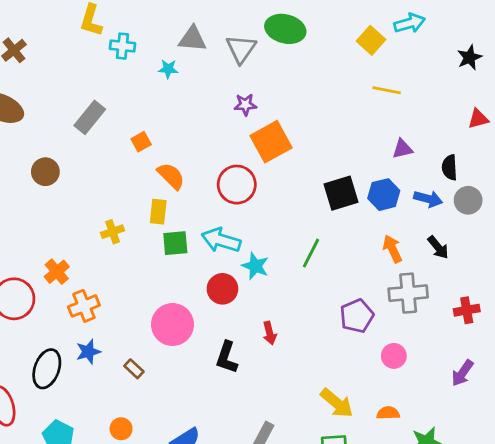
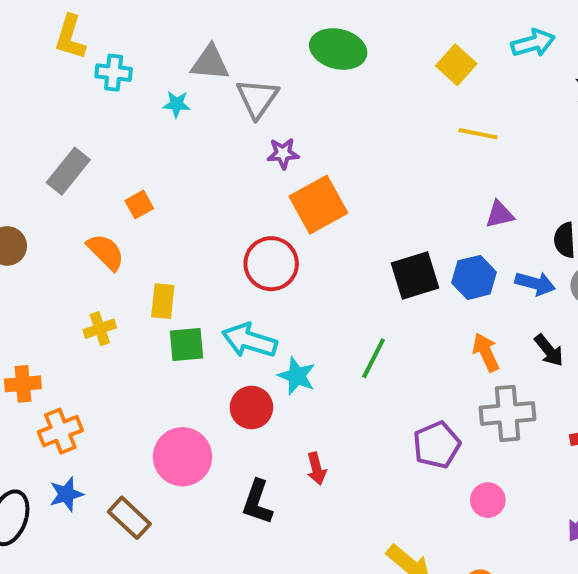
cyan arrow: (410, 23) -> (533, 43), moved
gray triangle: (241, 49) -> (257, 98), moved
orange semicircle: (171, 176) -> (106, 252), moved
orange cross: (57, 272) -> (23, 384), turned 35
brown rectangle: (134, 369) -> (129, 518), size x1.5

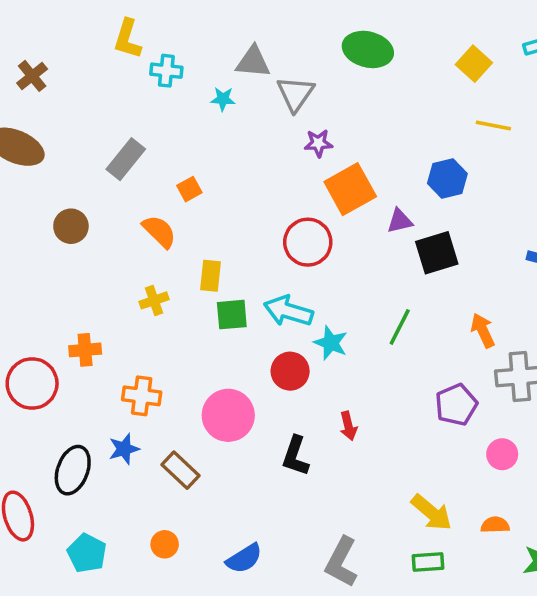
purple triangle: (500, 214) -> (400, 221), moved
blue hexagon: (474, 277) -> (447, 178), moved
orange arrow: (486, 352) -> (483, 330), moved
orange cross: (60, 431) -> (142, 396), moved, turned 30

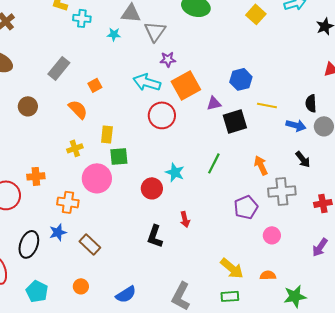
yellow line: (493, 125) -> (267, 105), moved
cyan arrow: (288, 311) -> (147, 82), moved
pink circle: (228, 415) -> (97, 178), moved

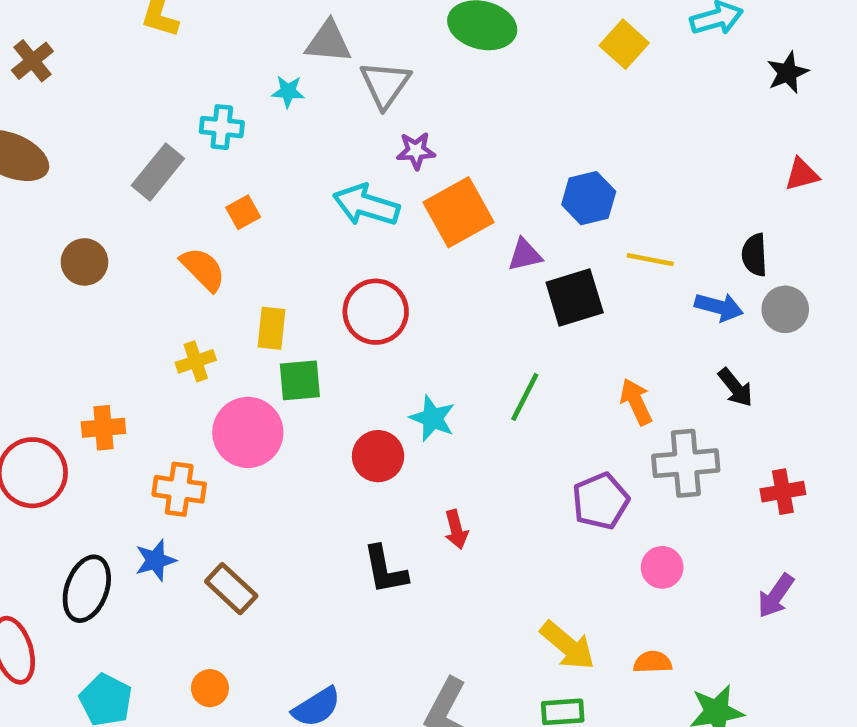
cyan cross: (82, 18) -> (222, 127), moved
red circle: (162, 115) -> (376, 312), moved
black L-shape: (155, 236) -> (385, 570), turned -30

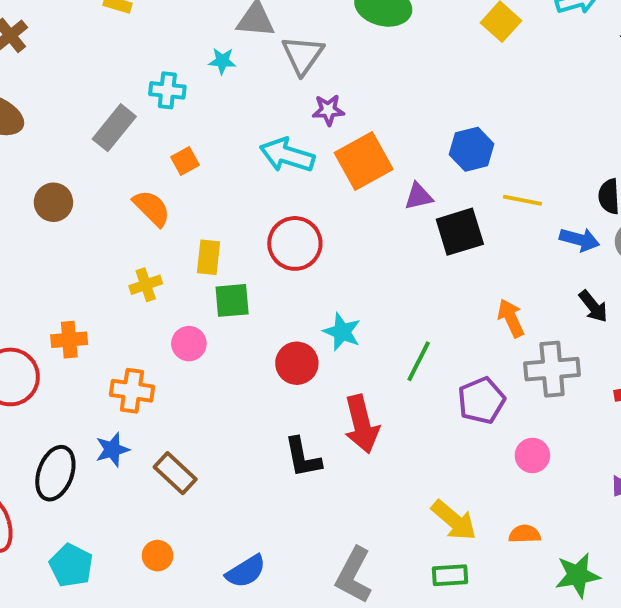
green line: (525, 397) -> (419, 361), moved
pink circle: (248, 432) -> (189, 344), size x0.6
red arrow: (456, 530) -> (362, 424), size x1.8

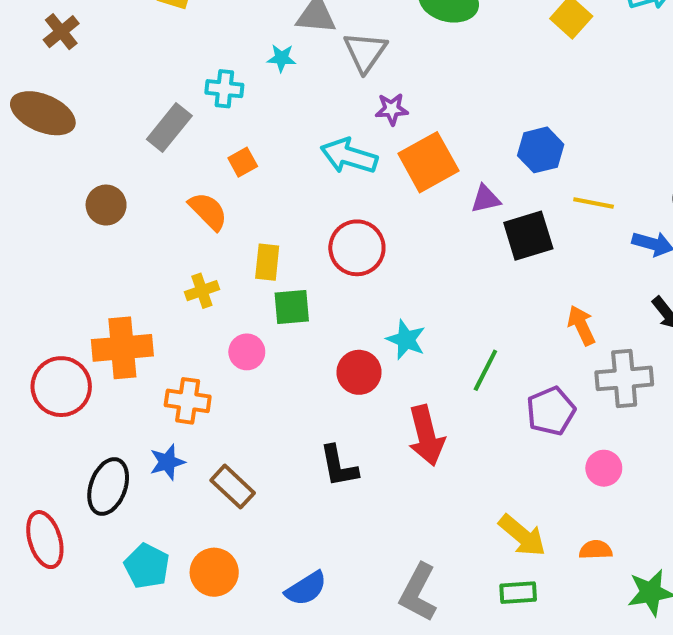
orange cross: (69, 340) -> (122, 348), size x1.6
black L-shape: (303, 457) -> (339, 466), moved
orange circle: (157, 556) -> (214, 572), size x1.5
cyan pentagon: (71, 565) -> (147, 566), moved

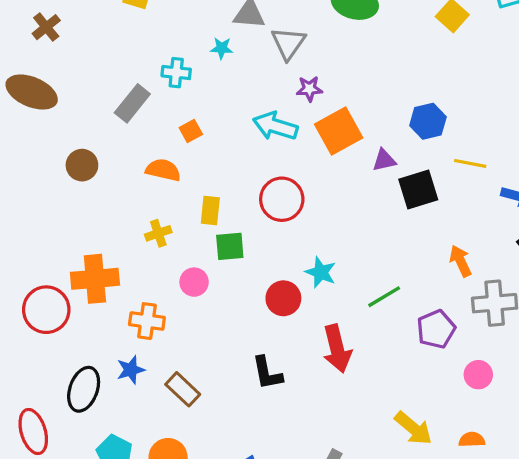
orange semicircle: (208, 211) -> (163, 170), turned -32
green line: (485, 370) -> (384, 297), turned 32

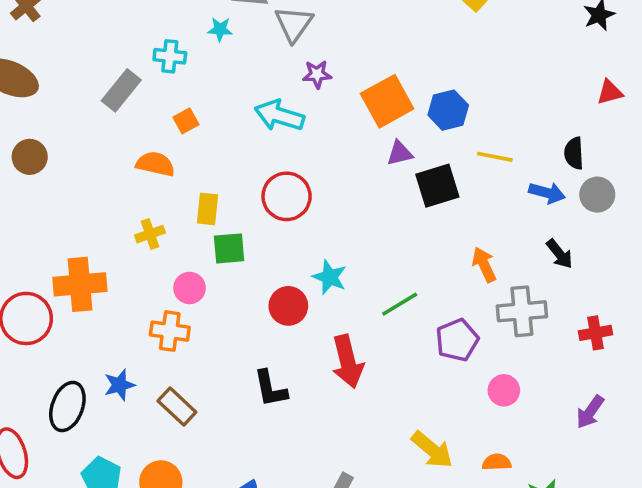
orange square: (339, 131) -> (387, 101), moved
brown circle: (82, 165) -> (30, 157), moved
orange cross: (147, 321) -> (170, 331), moved

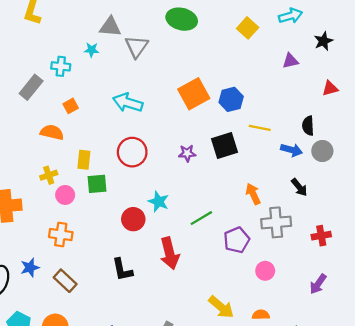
purple star: (317, 74) -> (187, 153), moved
purple triangle: (400, 153) -> (290, 61), moved
pink circle: (190, 288) -> (65, 195), moved

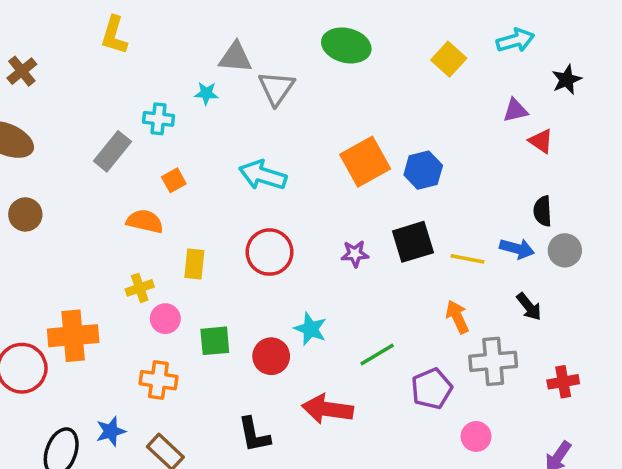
red triangle: (330, 88) -> (541, 141), moved, turned 49
yellow line: (260, 128) -> (468, 259), moved
green square: (97, 184) -> (215, 341), moved
red arrow: (170, 253) -> (328, 409), turned 112

